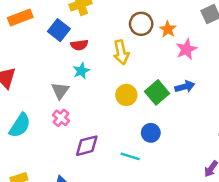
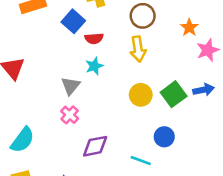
brown circle: (141, 24) -> (143, 16), moved
cyan semicircle: (20, 125) -> (23, 140), moved

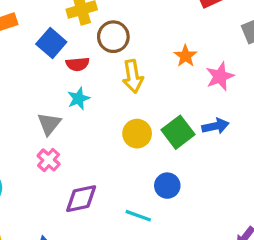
brown circle: (143, 16) -> (113, 37), moved
orange star: (189, 28) -> (185, 56), moved

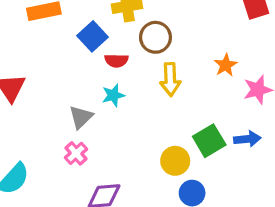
yellow circle: (137, 134) -> (175, 161), moved

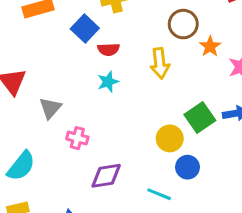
brown circle: (155, 37) -> (183, 24), moved
gray triangle: (81, 117) -> (50, 108), moved
pink cross: (76, 153) -> (77, 138), turned -30

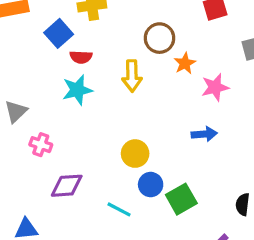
cyan star: (108, 82) -> (77, 90), size x1.4
green square: (200, 117) -> (181, 199), moved

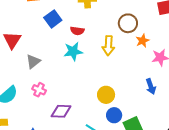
blue square: (59, 33) -> (53, 19), moved
blue arrow: (204, 134) -> (151, 86), turned 70
pink cross: (41, 145) -> (39, 90), moved

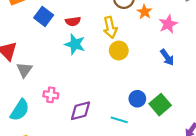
cyan star: (73, 51) -> (75, 44), turned -30
gray triangle: (33, 62) -> (24, 70), moved
yellow circle: (106, 95) -> (119, 51), moved

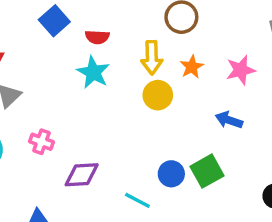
orange star: (144, 12) -> (192, 67), moved
blue arrow: (167, 57) -> (229, 120), turned 133
green square: (160, 105) -> (207, 171), moved

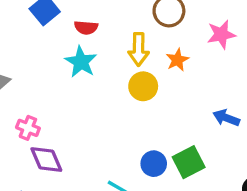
pink star: (241, 70) -> (221, 34), moved
blue arrow: (229, 120) -> (226, 118), moved
purple diamond: (82, 175) -> (46, 160), moved, turned 68

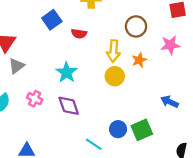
cyan star: (81, 62) -> (67, 72), moved
purple diamond: (46, 160) -> (69, 106), moved

